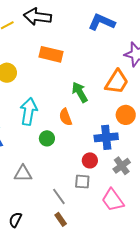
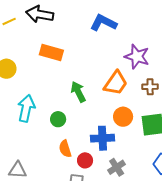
orange semicircle: (66, 117) -> (65, 149), moved
green circle: (47, 138) -> (58, 119), moved

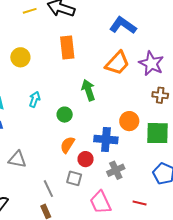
orange rectangle: (51, 53) -> (67, 48), turned 60
orange trapezoid: (116, 83) -> (117, 63), moved
cyan arrow: (26, 108) -> (35, 99), size x0.6
orange semicircle: (65, 149) -> (67, 145), turned 42

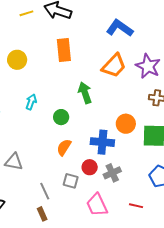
red circle: (86, 159) -> (90, 167), moved

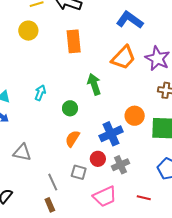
yellow circle: (17, 60) -> (28, 31), moved
blue cross: (102, 142) -> (111, 134), turned -30
pink trapezoid: (97, 205) -> (105, 197), turned -90

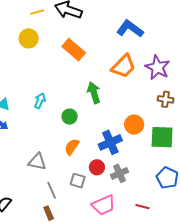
orange rectangle: (74, 41) -> (74, 50), turned -45
gray triangle: (22, 152) -> (37, 162), moved

